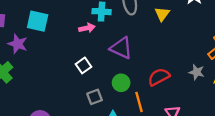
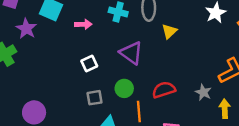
yellow triangle: (162, 14) -> (169, 31), moved
pink arrow: (87, 28) -> (83, 24), moved

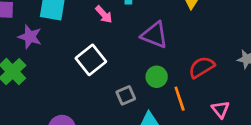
pink arrow: (83, 24) -> (104, 14), moved, turned 63
white square: (89, 63) -> (91, 60), moved, size x1.5

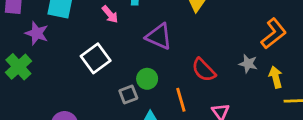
red semicircle: (202, 67) -> (204, 70), turned -105
green circle: (157, 77) -> (147, 79), moved

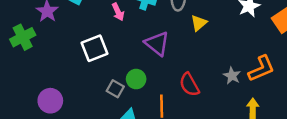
gray star: (248, 64) -> (232, 76), moved
gray square: (128, 95) -> (115, 89), turned 36

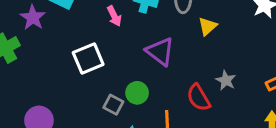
gray star: (232, 76) -> (226, 80), moved

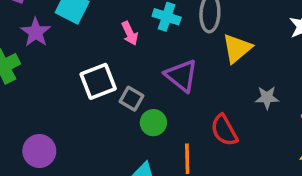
yellow triangle: (208, 26) -> (237, 48), size x1.4
gray star: (226, 80) -> (267, 98), moved, turned -30
gray square: (113, 105) -> (131, 99), moved

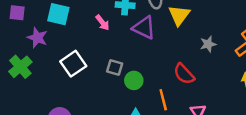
purple triangle: (181, 76) -> (144, 28), moved
white square: (98, 81) -> (73, 64), moved

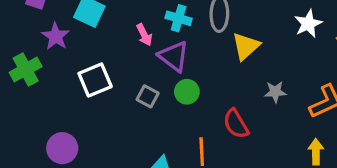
purple triangle: (144, 28) -> (174, 56), moved
green circle: (134, 80) -> (187, 92), moved

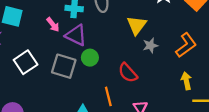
yellow triangle: (246, 46) -> (137, 25), moved
gray square: (148, 96) -> (64, 66), size x1.6

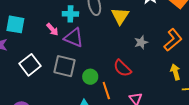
yellow triangle: (137, 25) -> (120, 16), moved
green circle: (90, 58) -> (90, 77), moved

